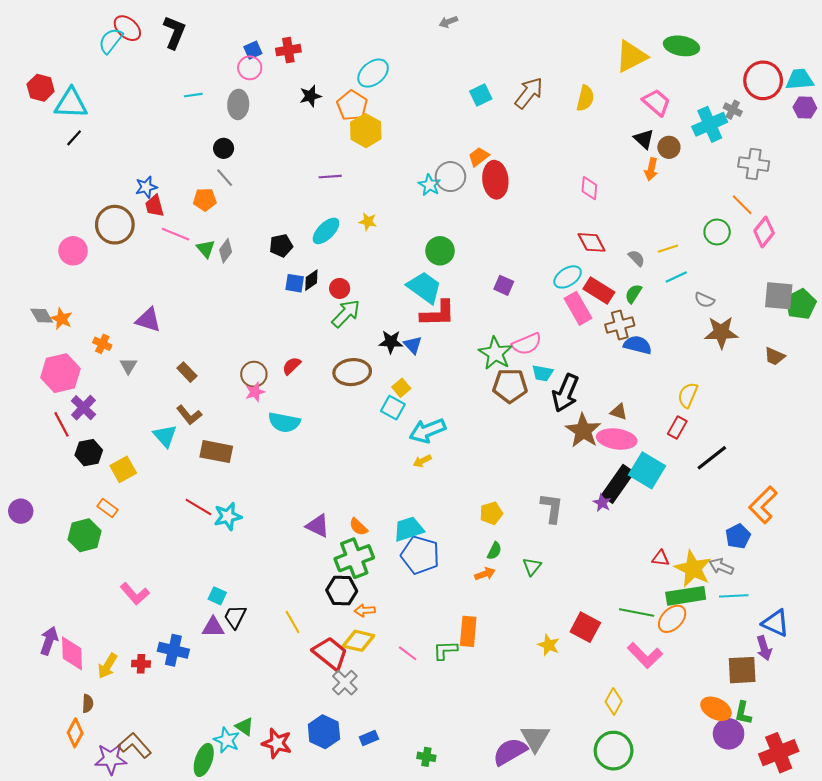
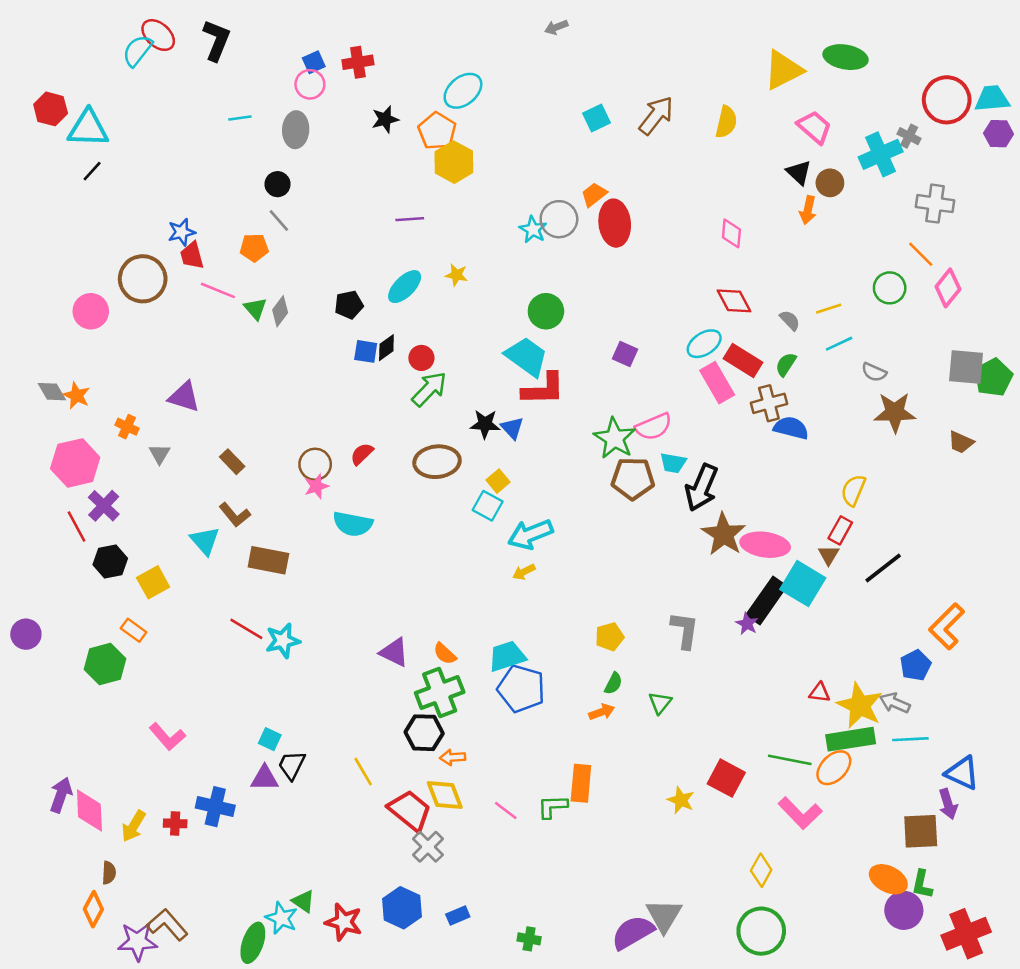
brown triangle: (619, 412) -> (829, 555), moved, turned 42
yellow diamond: (358, 641) -> (445, 795), turned 56

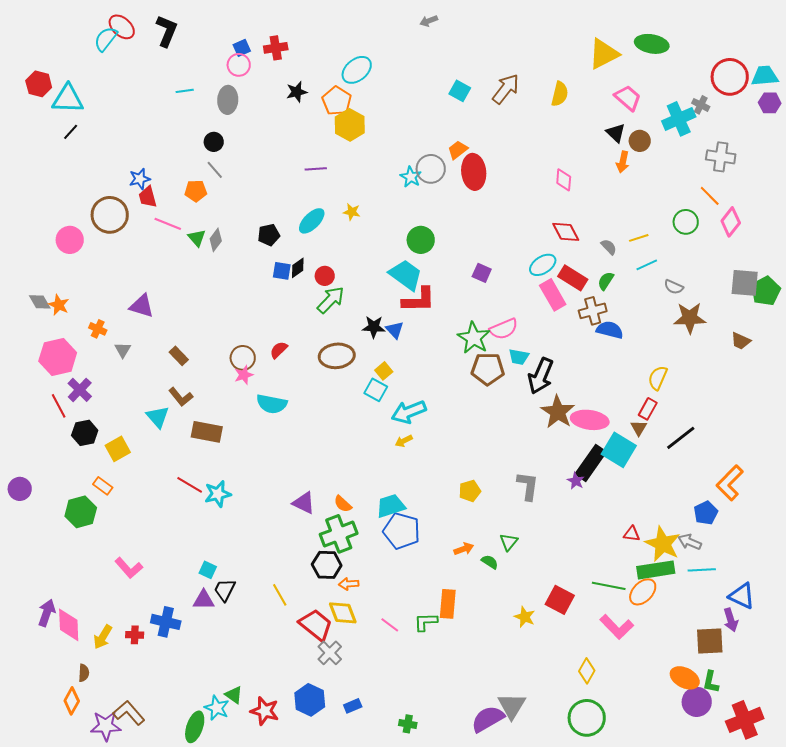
cyan square: (597, 118) -> (460, 91), turned -35
green semicircle: (613, 683) -> (490, 562), moved, turned -84

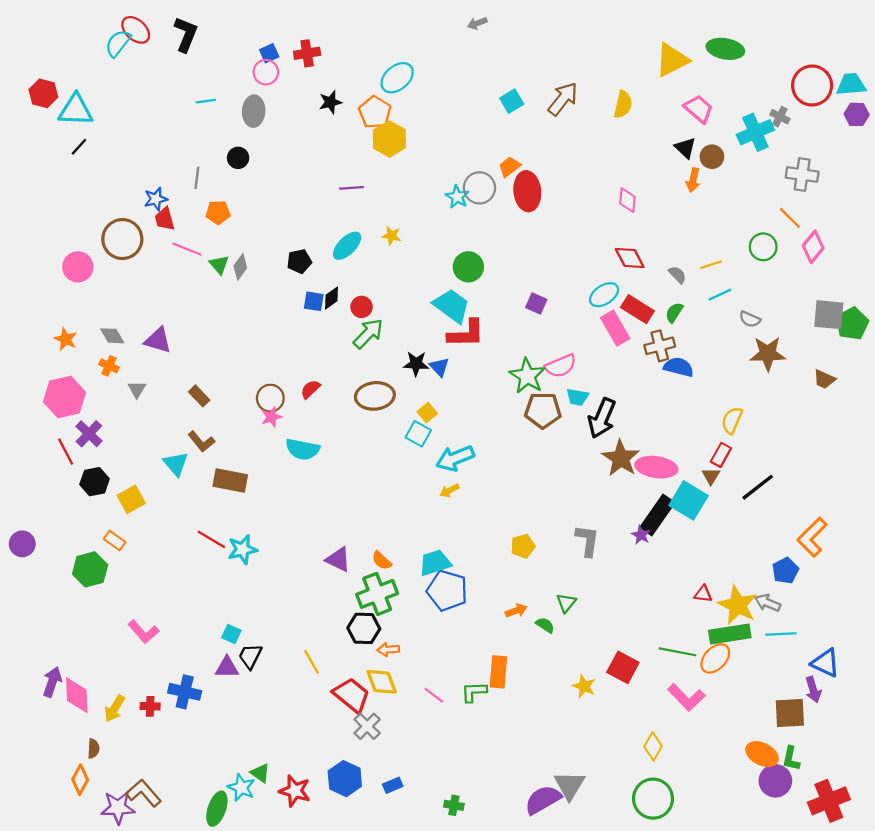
cyan square: (460, 91) -> (512, 101), turned 30
gray line: (215, 170) -> (197, 178), moved, turned 48
gray diamond: (40, 302) -> (112, 336), moved

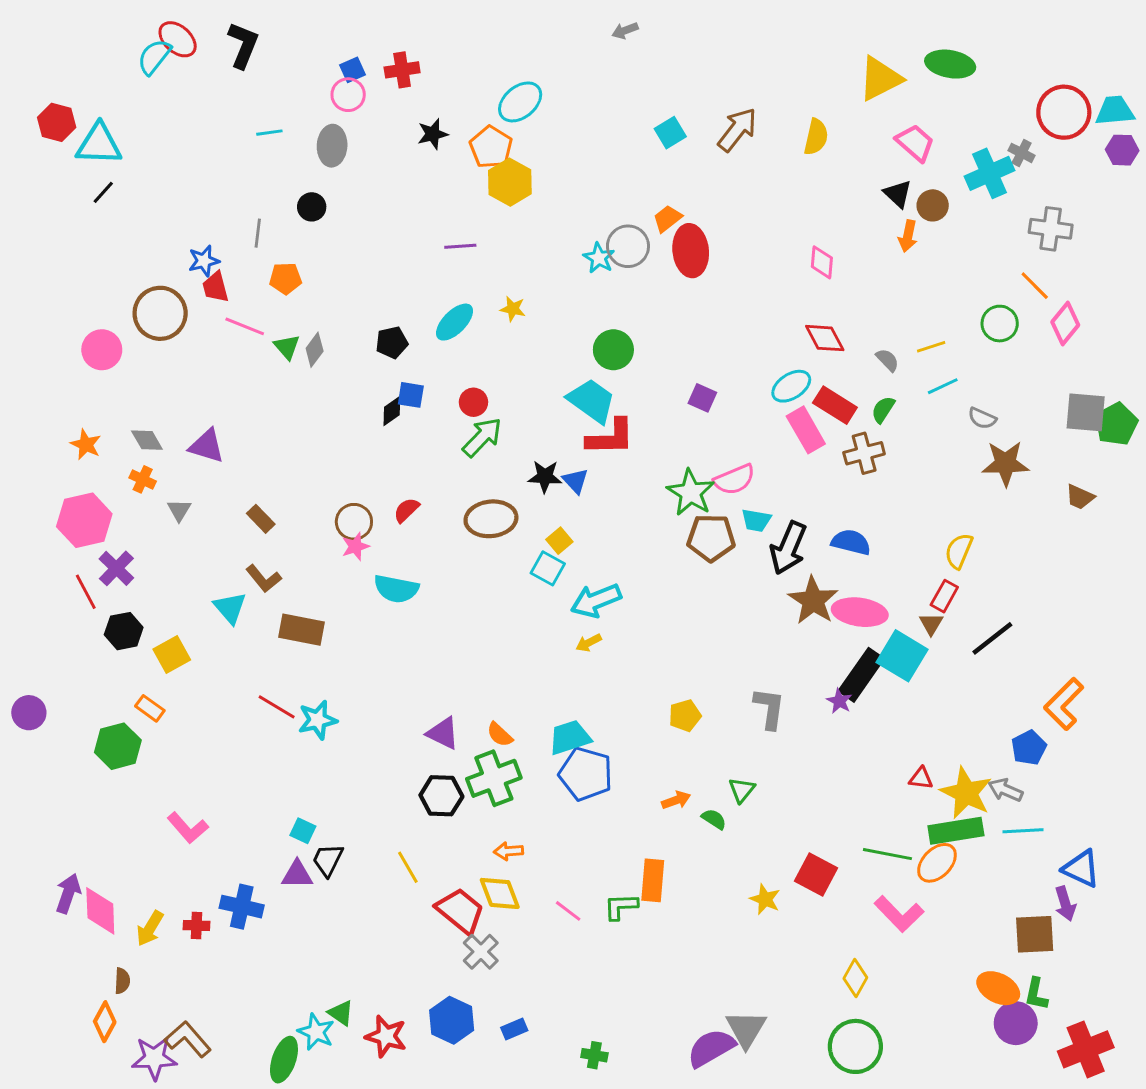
black diamond: (332, 298) -> (392, 411), moved
blue semicircle: (679, 367) -> (851, 542), moved
black hexagon: (364, 628) -> (441, 796), moved

